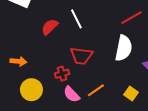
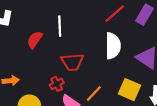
white line: (76, 19) -> (60, 26), turned 36
yellow square: (131, 93) -> (130, 90), size x1.5

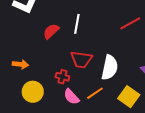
white semicircle: (113, 46) -> (110, 68), moved
red cross: (57, 84) -> (62, 77), turned 32

